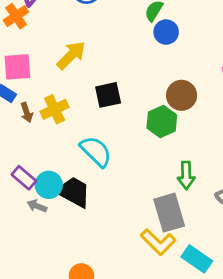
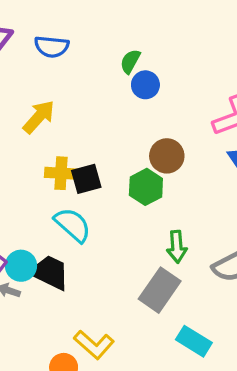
black square: (108, 95) -> (86, 179), moved
yellow cross: (55, 109) -> (61, 173), moved, turned 32
gray rectangle: (169, 213) -> (160, 290), turned 54
yellow L-shape: (158, 242) -> (94, 345), moved

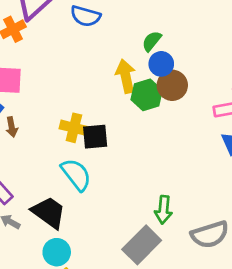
yellow arrow: (39, 117) -> (126, 76), moved, turned -64
brown circle: (167, 156) -> (172, 85), moved
green hexagon: (146, 187) -> (147, 95), moved
cyan circle: (21, 266) -> (57, 252), moved

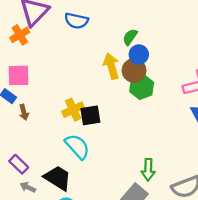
brown circle: (172, 85) -> (134, 70), moved
green hexagon: (147, 95) -> (142, 87), moved
yellow cross: (74, 128) -> (73, 110), turned -35

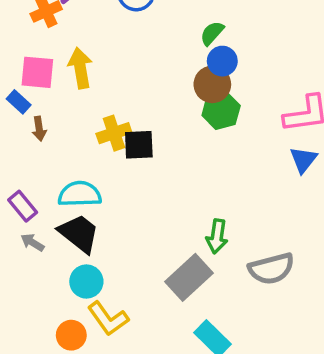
yellow arrow: (111, 66) -> (80, 68), moved
cyan semicircle: (77, 146) -> (80, 194), moved, turned -56

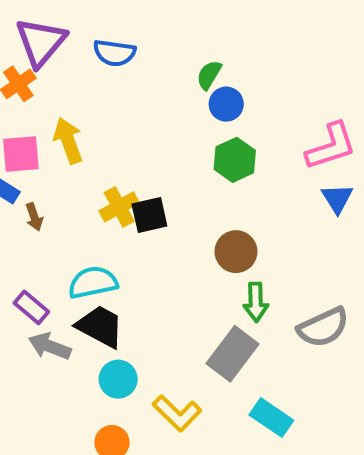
brown circle: (212, 84) -> (236, 252), moved
gray arrow: (32, 242) -> (50, 346), size x1.5
yellow L-shape: (108, 319) -> (177, 413), moved

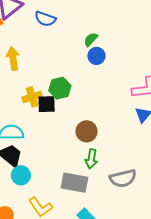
green hexagon: (235, 160) -> (60, 88), moved
gray rectangle: (232, 354) -> (74, 183), turned 52
cyan circle: (118, 379) -> (21, 175), moved

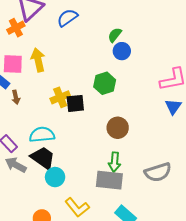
blue semicircle: (45, 19) -> (67, 18), turned 130
green hexagon: (60, 88) -> (105, 83), moved
green arrow: (91, 159) -> (115, 162), moved

